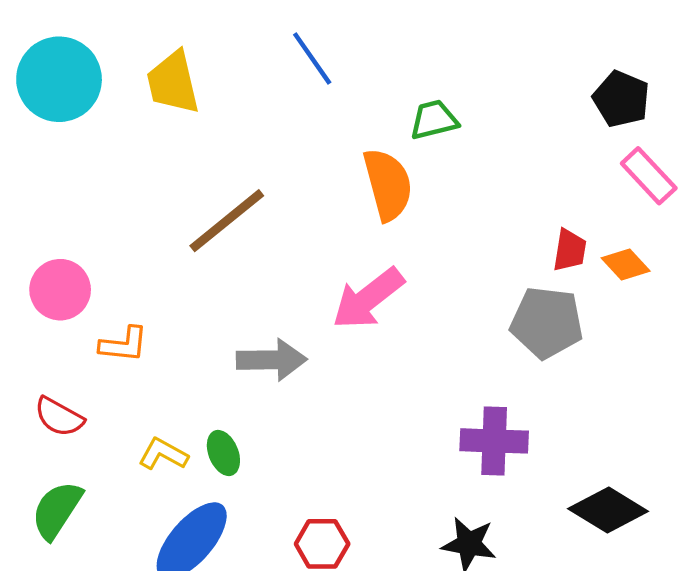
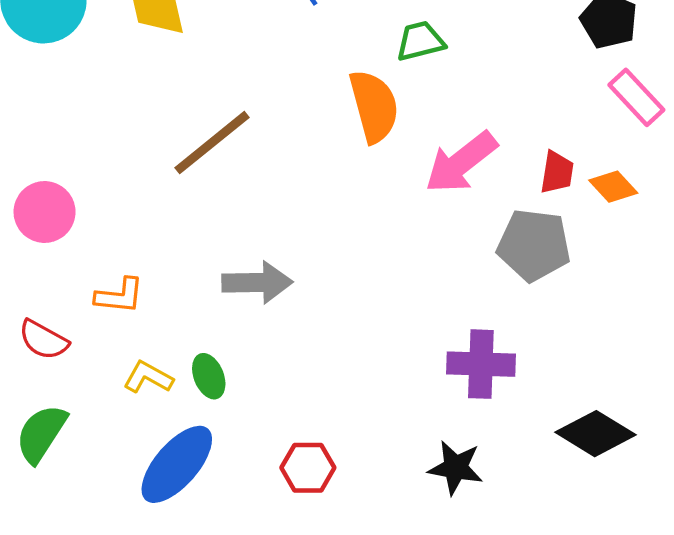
pink arrow: (368, 298) -> (461, 162), moved
orange L-shape: (124, 344) -> (119, 296), moved

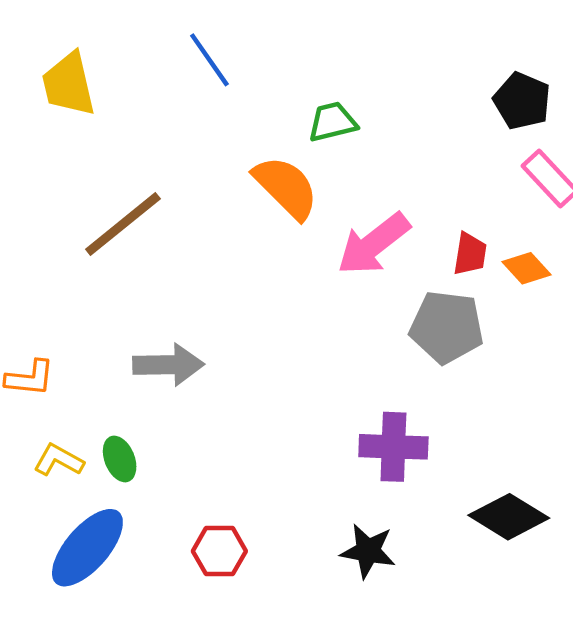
orange semicircle: (374, 106) -> (286, 187), turned -30

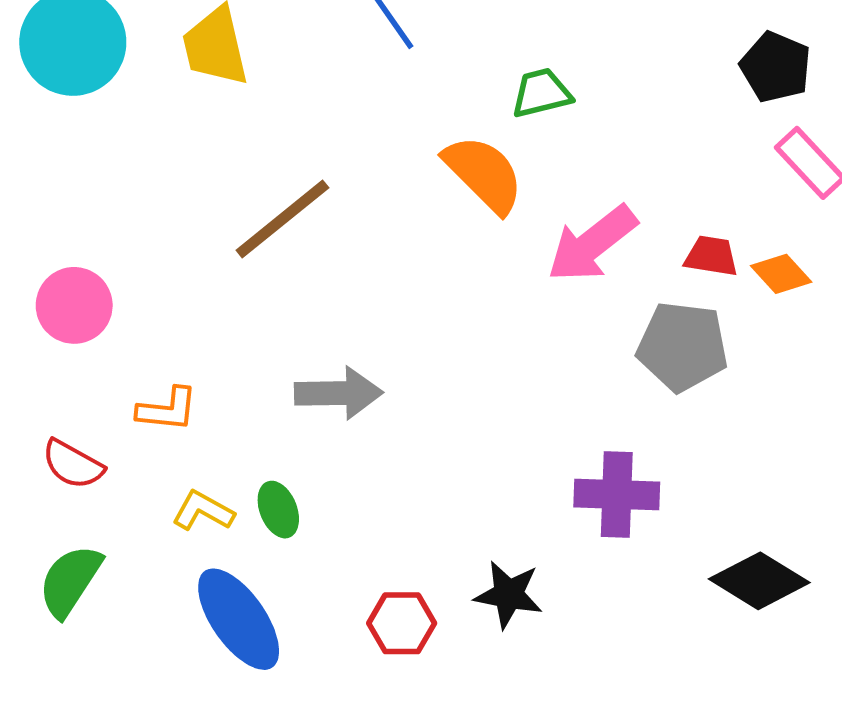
red trapezoid: (470, 254) -> (711, 256), turned -90
blue ellipse: (87, 548) -> (239, 619), turned -76
black star: (368, 551) -> (508, 594), moved

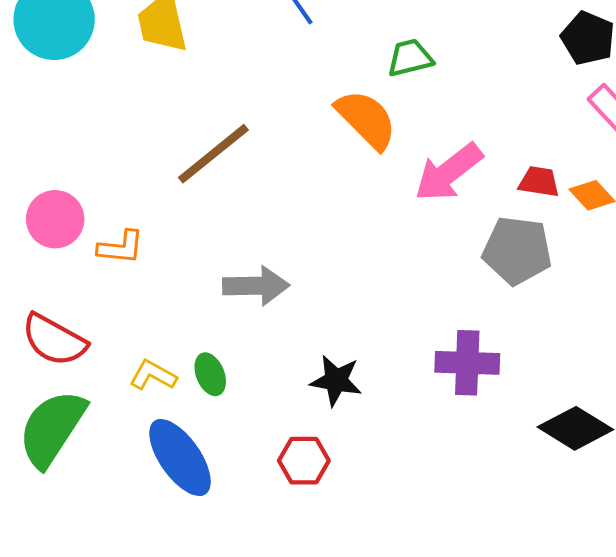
orange L-shape: (167, 410) -> (121, 247), moved
red semicircle: (73, 464) -> (54, 340), size x1.4
green semicircle: (70, 581) -> (52, 428), size x1.4
black star: (508, 594) -> (336, 380), moved

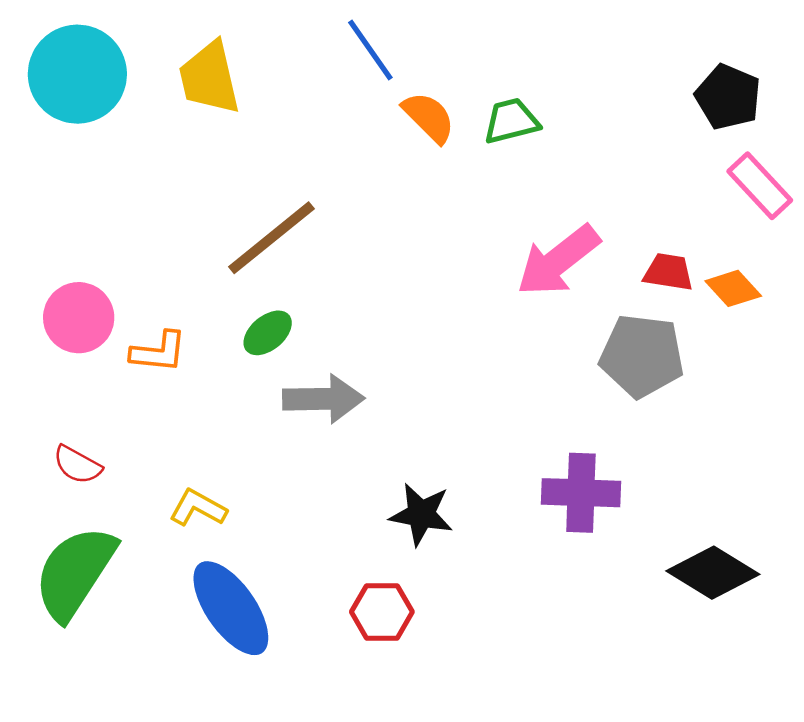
orange semicircle: (366, 119) -> (429, 117), moved, size x0.7
red semicircle: (54, 340) -> (77, 465), size x0.6
green ellipse: (210, 374) -> (268, 333), moved, turned 72

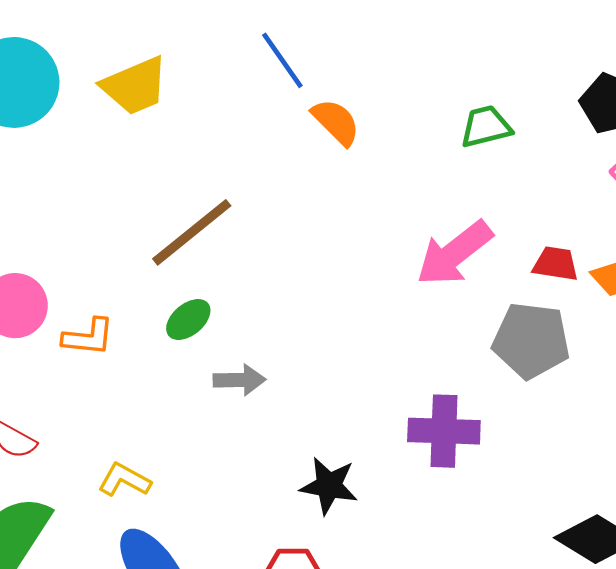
yellow trapezoid: (209, 78) -> (135, 86), turned -100
green trapezoid: (511, 121) -> (486, 127), moved
gray arrow: (323, 399) -> (239, 380), size x0.7
purple cross: (581, 493) -> (444, 431), moved

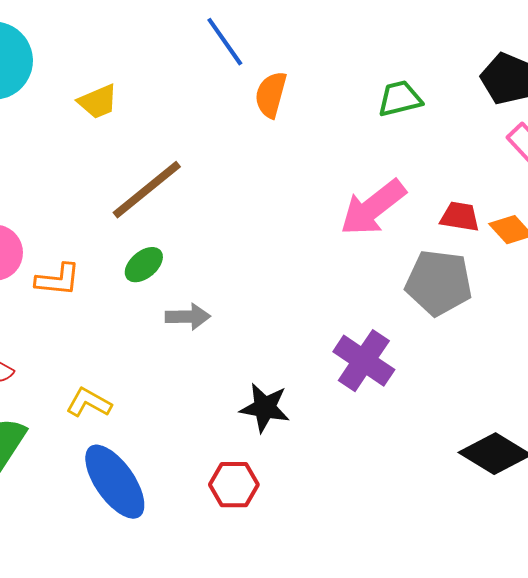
yellow trapezoid: (135, 86) -> (98, 102), moved, size x0.7
orange semicircle: (336, 122) -> (271, 95), turned -120
purple cross: (444, 431) -> (364, 361), turned 32

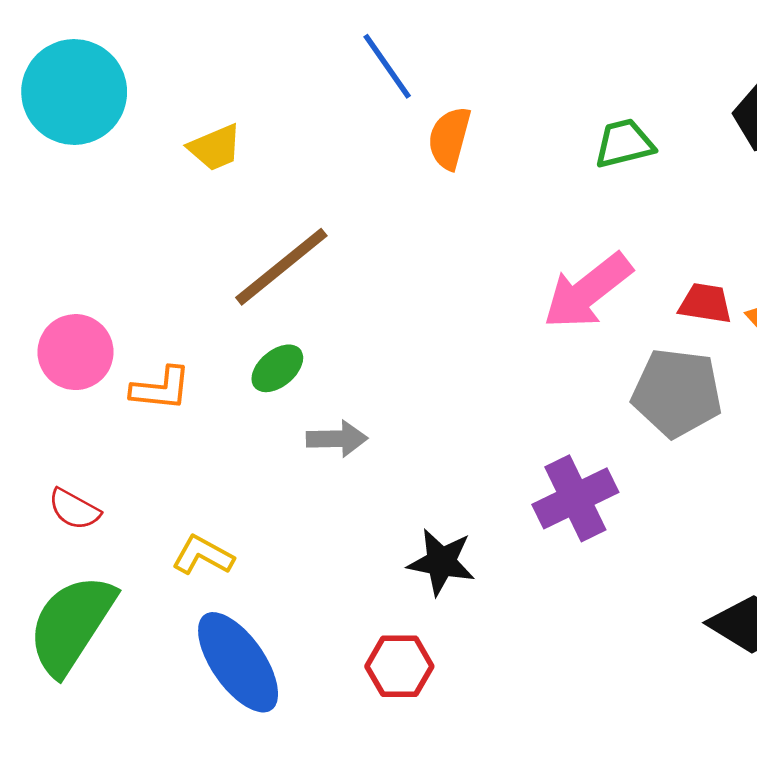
purple cross: (364, 361) -> (575, 498), turned 30

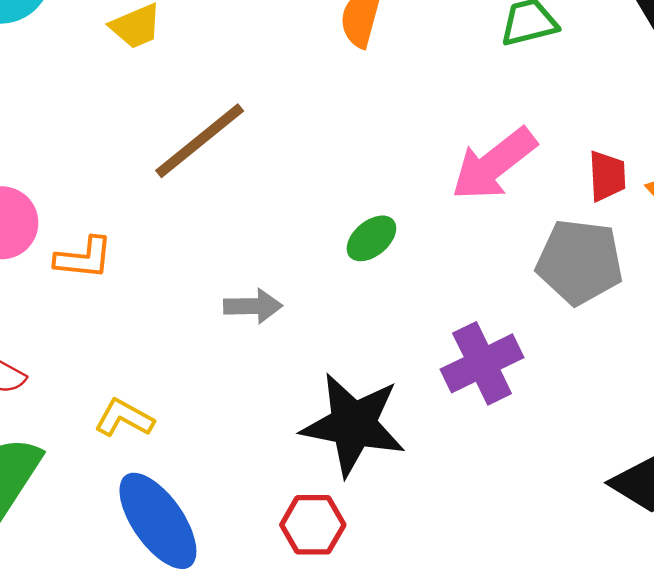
red trapezoid: (705, 303) -> (607, 176), turned 78
green ellipse: (277, 368) -> (371, 238), moved
black star: (441, 562) -> (353, 425), size x1.6

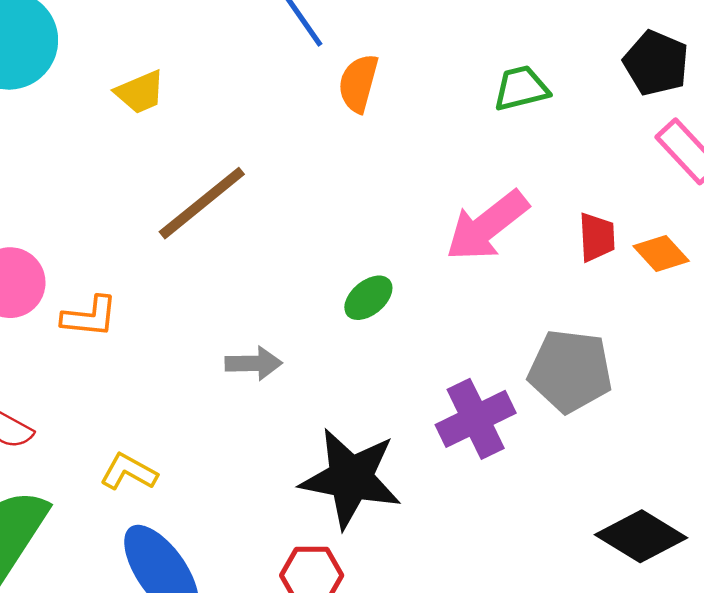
gray pentagon: (580, 262) -> (570, 371), moved

